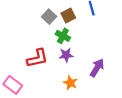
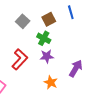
gray square: (49, 17) -> (23, 21), moved
red L-shape: (37, 58) -> (20, 59), turned -35

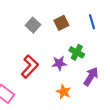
blue line: (71, 12) -> (92, 22), moved
green cross: (44, 38) -> (77, 52), moved

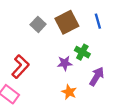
brown square: (61, 23) -> (67, 22), size x1.5
red L-shape: (30, 67) -> (20, 67), moved

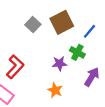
blue line: (98, 21) -> (90, 31), moved, turned 56
orange star: (69, 92) -> (55, 90), moved

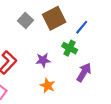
purple star: (60, 63) -> (43, 60), moved

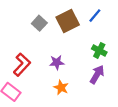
blue line: (82, 27) -> (95, 16), moved
green cross: (70, 48) -> (99, 50), moved

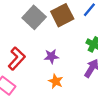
gray square: (39, 23) -> (34, 17), size x1.5

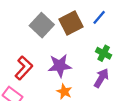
purple star: (51, 56) -> (60, 66), size x1.5

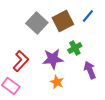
green cross: (104, 53) -> (75, 48), moved, turned 32
purple arrow: (101, 78) -> (90, 70), turned -54

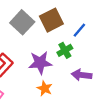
blue line: (88, 16) -> (79, 30), moved
purple arrow: (90, 70) -> (82, 75), turned -60

